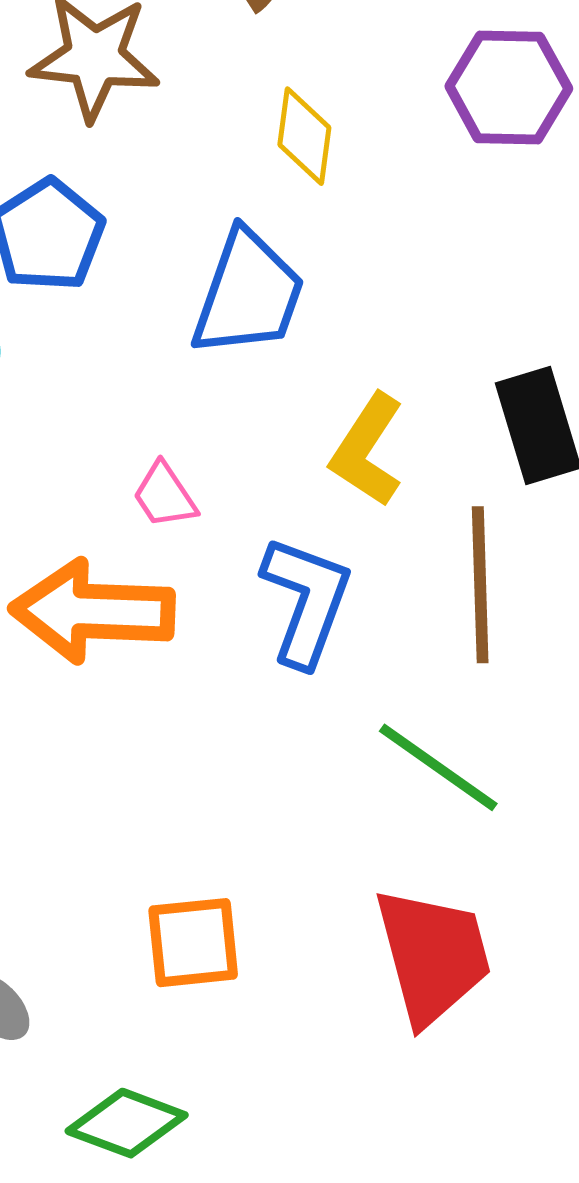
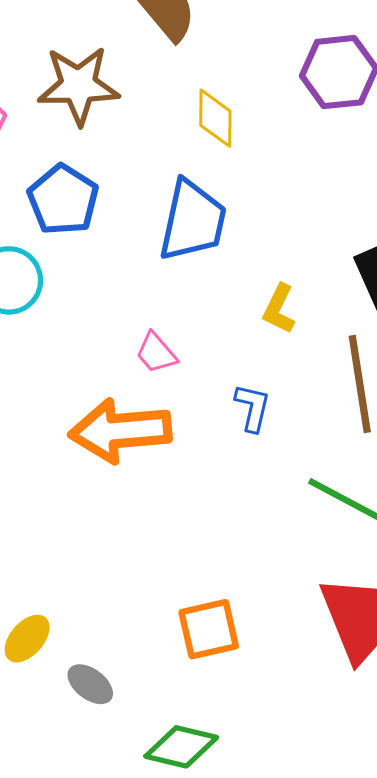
yellow L-shape: (367, 450) -> (279, 309), size x0.7
blue L-shape: (306, 601) -> (253, 408), size x0.6

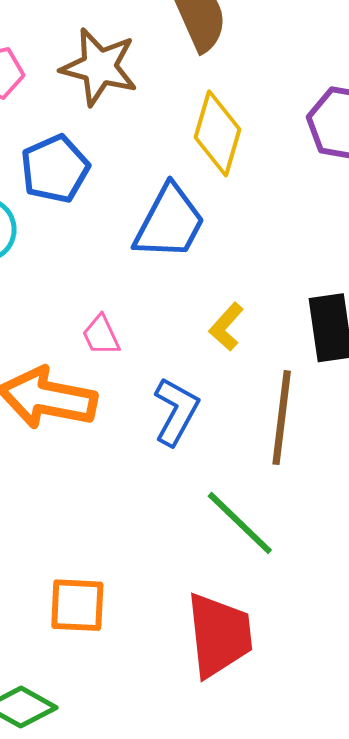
yellow diamond: (215, 118) -> (217, 133), size x1.4
blue L-shape: (253, 408) -> (176, 411), size x1.4

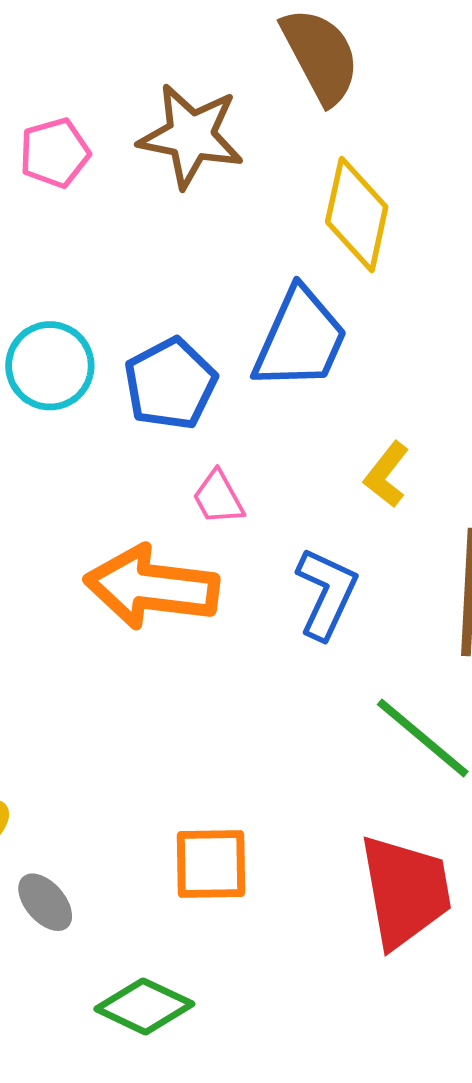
blue pentagon: (55, 169) -> (170, 384), moved

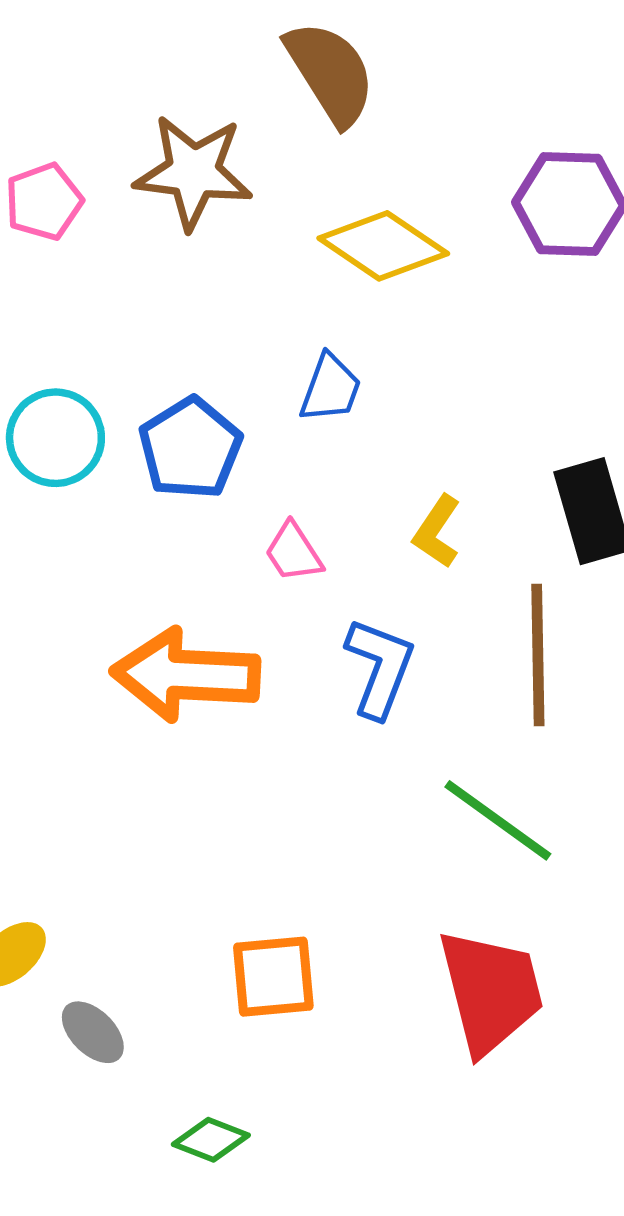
yellow diamond: (357, 214) -> (383, 246), turned -64
blue trapezoid: (300, 339) -> (330, 388), size x0.6
pink trapezoid: (218, 498) -> (293, 552), moved
green diamond: (144, 1006) -> (211, 1140), size x0.7

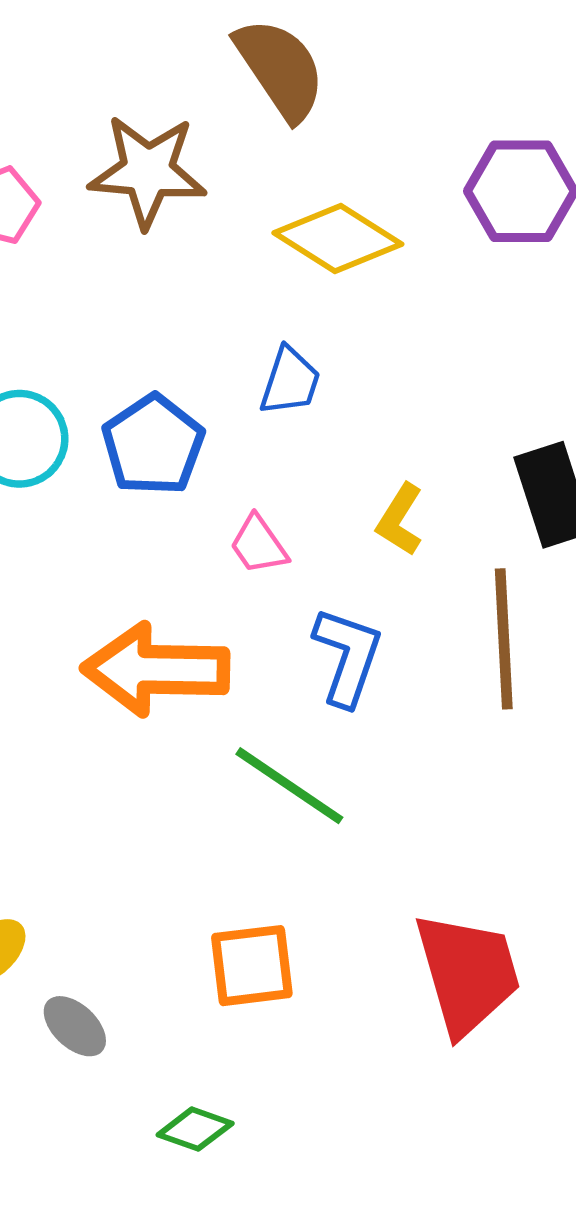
green line: (498, 820) -> (289, 786), moved

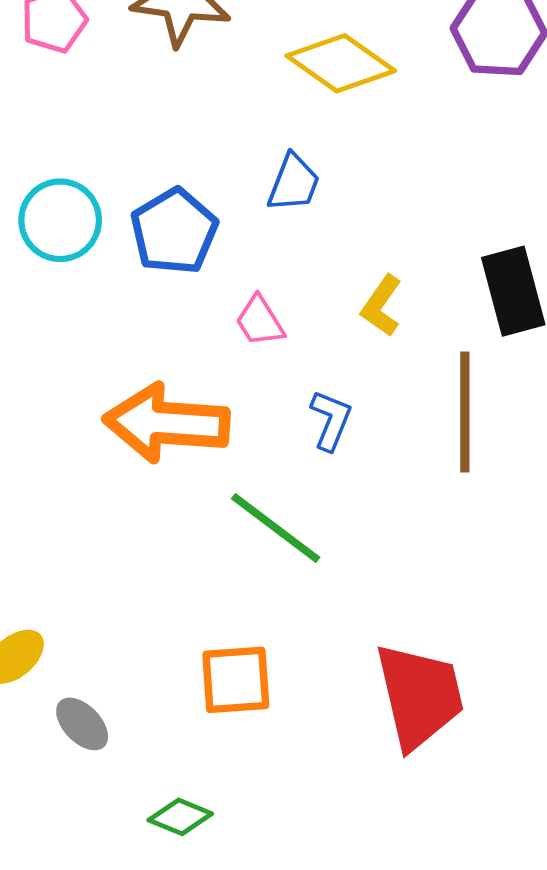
blue L-shape: (348, 656) -> (331, 420), size x0.7

